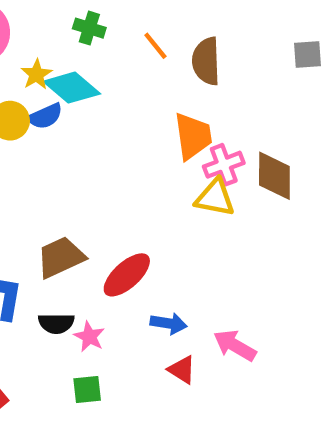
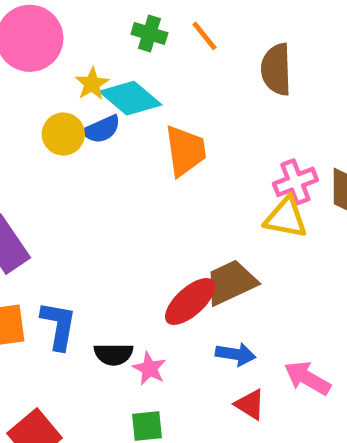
orange line: (155, 46) -> (204, 36), moved
orange trapezoid: (193, 136) -> (185, 151), moved
brown trapezoid: (61, 257) -> (231, 282), moved

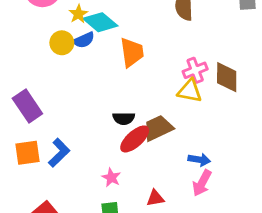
blue L-shape: (58, 325) -> (59, 153), turned 36
black semicircle: (114, 354) -> (124, 118), moved
blue arrow: (236, 354) -> (199, 160), moved
pink arrow: (307, 378) -> (202, 183), turned -92
red triangle: (250, 404) -> (155, 198), moved, turned -42

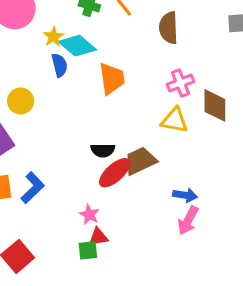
blue semicircle: (84, 40) -> (59, 65), turned -80
yellow circle: (62, 43) -> (21, 101), moved
pink cross: (195, 70) -> (181, 83), moved
red triangle: (155, 198) -> (98, 237), moved

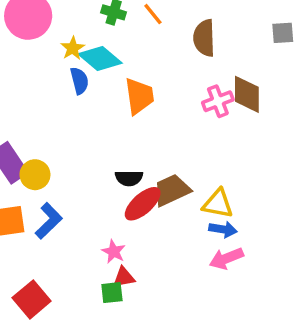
yellow circle: (21, 101) -> (35, 175), moved
brown diamond: (215, 105) -> (247, 94), moved
yellow triangle: (175, 120) -> (218, 204), moved
pink arrow: (188, 221) -> (226, 258), turned 40

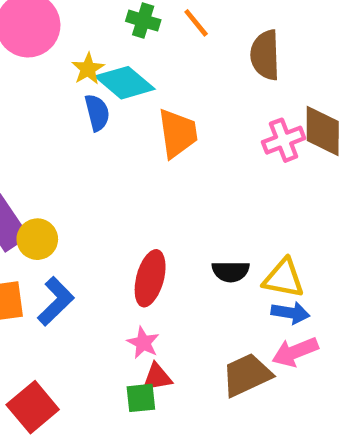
black semicircle: (129, 178) -> (231, 271), moved
brown trapezoid: (172, 190) -> (247, 375), moved
red ellipse: (143, 204) -> (150, 278), moved, turned -33

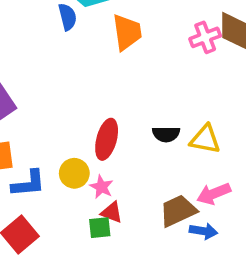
yellow circle: (37, 239) -> (74, 173), moved
blue L-shape: (56, 301) -> (28, 183), moved, turned 39
blue arrow: (290, 313) -> (203, 231), moved
red triangle: (157, 377) -> (112, 212), turned 30

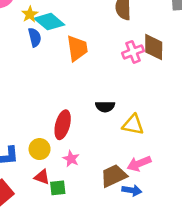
black semicircle: (166, 134) -> (105, 107), moved
pink star: (101, 187) -> (71, 159), moved
red triangle: (112, 212) -> (42, 177), moved

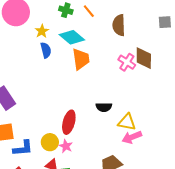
cyan diamond: (49, 22) -> (72, 37), moved
pink cross: (133, 52) -> (127, 62), turned -36
pink star: (71, 159) -> (66, 146), moved
pink arrow: (139, 164) -> (132, 137), moved

